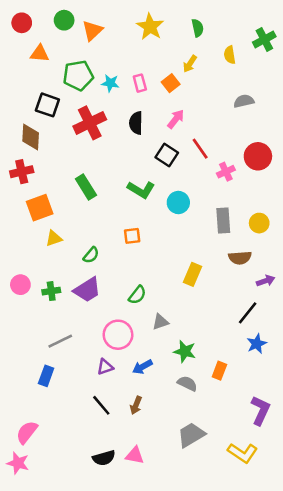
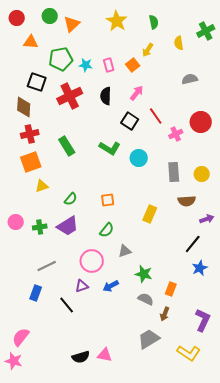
red cross: (22, 172) -> (30, 134), moved
orange square: (132, 236) -> (108, 200), moved
black line: (101, 405) -> (67, 305), moved
brown arrow: (136, 405) -> (165, 314), moved

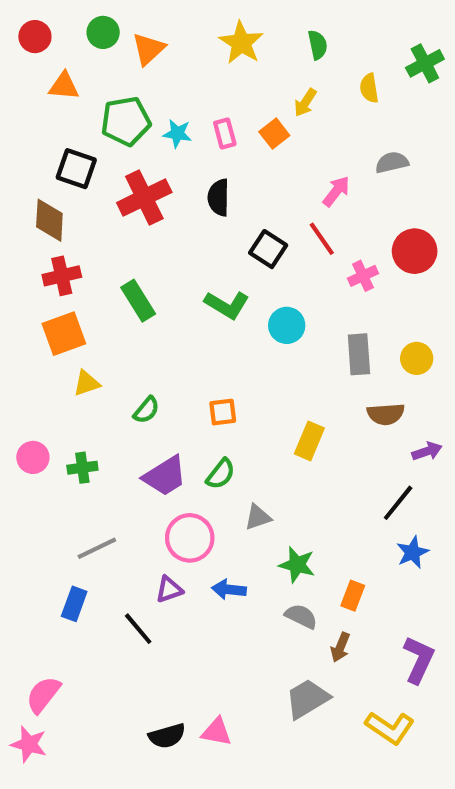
pink arrow: (137, 93) -> (336, 191), moved
purple trapezoid: (68, 226) -> (165, 476), moved
blue arrow: (111, 286) -> (229, 589), turned 35

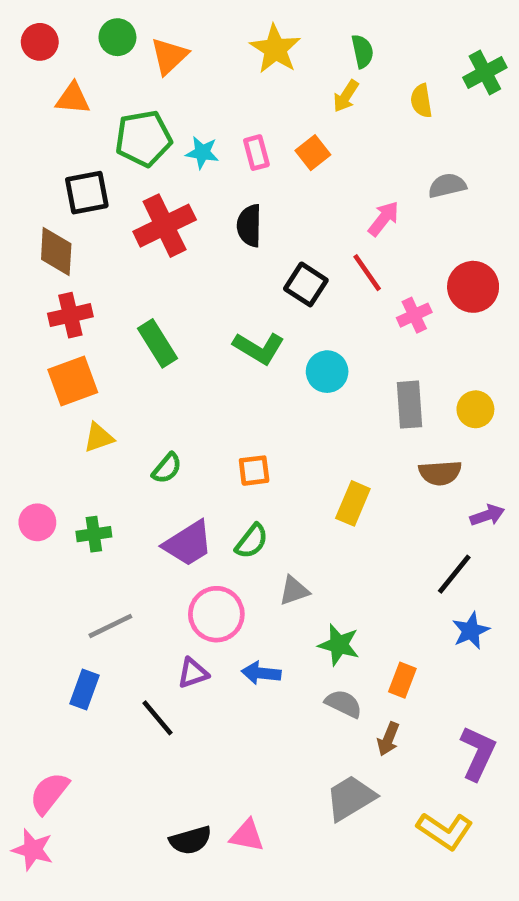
yellow arrow: (305, 103) -> (346, 96), moved
black square: (76, 169) -> (87, 193), turned -30

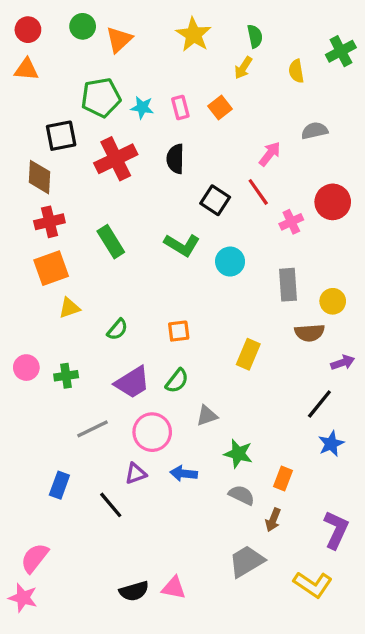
orange triangle: (73, 98) -> (26, 69), moved
yellow circle: (475, 409) -> (333, 301), moved
gray line: (110, 626) -> (93, 429), moved

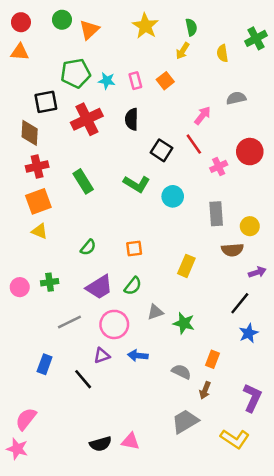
yellow triangle: (69, 308) -> (40, 231), moved, turned 42
pink circle: (26, 368) -> (20, 287), moved
green star: (238, 454) -> (184, 323), moved

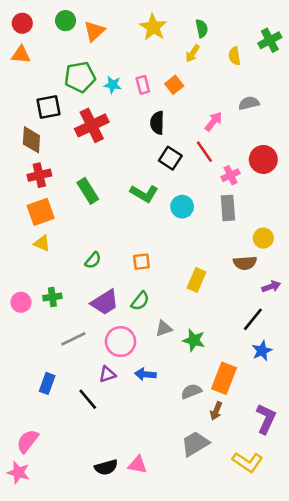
black semicircle: (132, 119) -> (157, 123), moved
gray rectangle: (216, 214) -> (228, 208), moved
orange rectangle: (212, 359) -> (224, 378), size x1.6
gray semicircle: (181, 372) -> (191, 391), turned -48

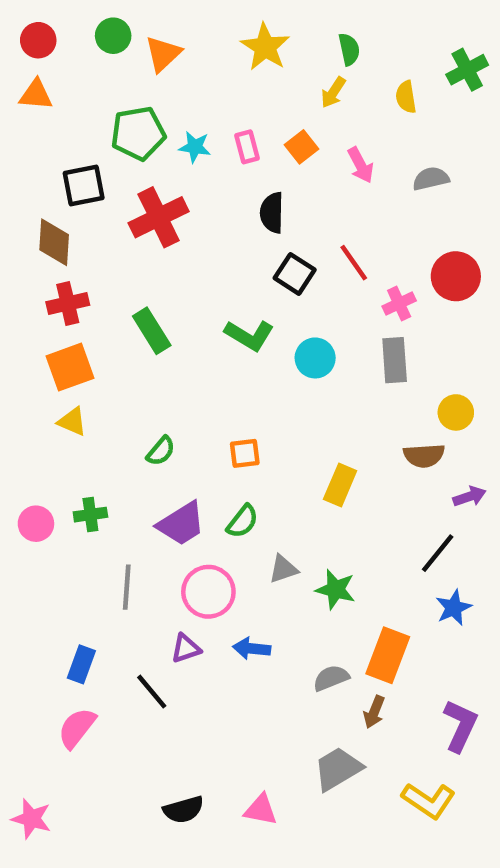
pink arrow: (214, 121) -> (361, 165), moved, turned 114
gray line: (73, 339) -> (127, 587), turned -60
pink semicircle: (28, 441) -> (77, 728), moved
pink triangle: (138, 465) -> (261, 810), moved

